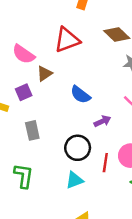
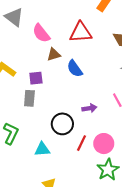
purple square: (24, 92) -> (36, 78), moved
blue semicircle: (80, 95) -> (75, 69), moved
cyan triangle: (74, 180) -> (42, 149), moved

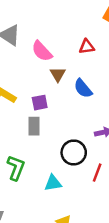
red triangle: (81, 32) -> (87, 47), size x0.6
brown triangle: (54, 54) -> (58, 74), turned -40

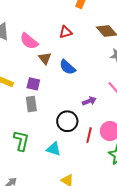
purple square: (40, 103) -> (33, 84), turned 32
cyan triangle: (53, 183) -> (54, 149), turned 35

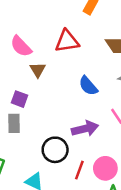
red triangle: (66, 32) -> (67, 41), size x1.5
blue semicircle: (67, 67) -> (88, 86), moved
purple arrow: (89, 101) -> (85, 129), size x1.5

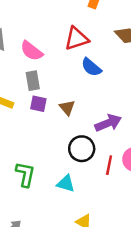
brown triangle: (38, 70) -> (67, 108), moved
blue semicircle: (88, 86) -> (91, 67), moved
gray rectangle: (14, 123) -> (33, 81), moved

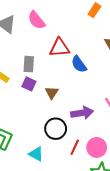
red triangle: (77, 39) -> (59, 48), moved
pink semicircle: (32, 51) -> (36, 20), moved

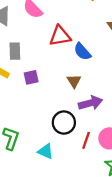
gray rectangle: (29, 64) -> (15, 51), moved
purple square: (29, 84) -> (31, 77), turned -32
brown triangle: (52, 93) -> (74, 81), moved

